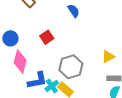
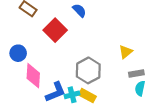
red square: (47, 37) -> (55, 30), moved, size x1.5
cyan cross: (52, 86) -> (72, 95), turned 32

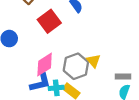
yellow triangle: (126, 52) -> (94, 61), moved, turned -40
pink diamond: (33, 76) -> (45, 64), moved, turned 45

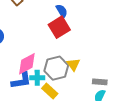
red square: (49, 21) -> (59, 27), moved
cyan cross: (56, 88) -> (37, 78), moved

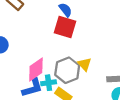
red square: (59, 27) -> (65, 27), turned -35

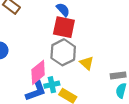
gray hexagon: (67, 70) -> (63, 52), moved

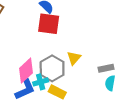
gray hexagon: (63, 52) -> (52, 68), moved
yellow triangle: (87, 63) -> (74, 58), turned 32

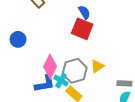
pink diamond: (26, 71) -> (50, 67), turned -35
cyan cross: (41, 82) -> (61, 81), turned 32

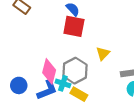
blue circle: (18, 39) -> (19, 85), moved
yellow triangle: (97, 66) -> (103, 53), moved

